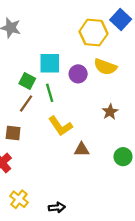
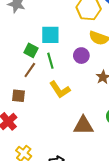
purple circle: (78, 74) -> (81, 56), moved
brown triangle: (82, 150) -> (83, 126), moved, size x1.5

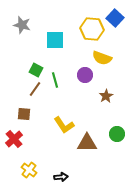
cyan square: (50, 35) -> (55, 40), moved
yellow L-shape: (60, 90) -> (64, 125), moved

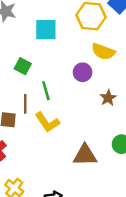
green line: (55, 80) -> (46, 91), moved
brown line: (35, 89) -> (25, 104), moved, turned -35
yellow L-shape: (64, 125) -> (47, 122), moved

